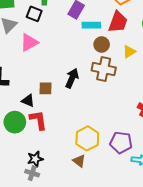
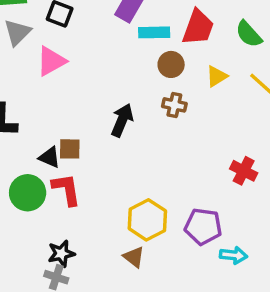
brown cross: (104, 69) -> (174, 105), size x0.6
brown square: (45, 88) -> (70, 149), moved

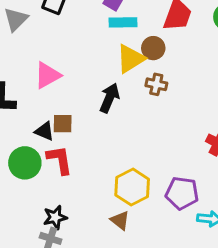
cyan rectangle: (154, 32) -> (123, 22), moved
pink triangle: (51, 61) -> (48, 75), moved
yellow triangle: (217, 76) -> (131, 59), moved, size x1.5

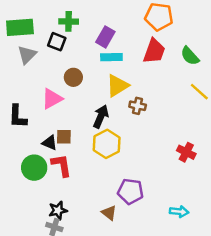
brown circle: (153, 48) -> (73, 77), moved
yellow hexagon: (132, 187) -> (107, 144), moved
purple pentagon: (182, 193) -> (130, 191), moved

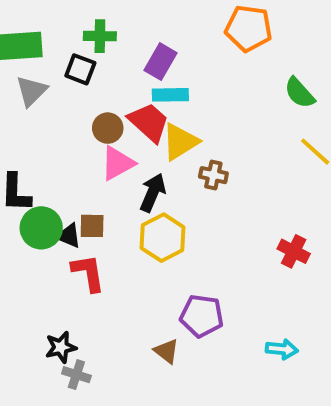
red trapezoid: (154, 51) -> (149, 122), moved, turned -68
pink triangle: (52, 99) -> (118, 163), moved
green circle: (34, 168) -> (41, 228), moved
black star: (58, 210) -> (61, 347), moved

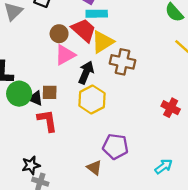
brown cross: (213, 175) -> (123, 62), size x1.5
cyan arrow: (282, 349) -> (164, 166), turned -42

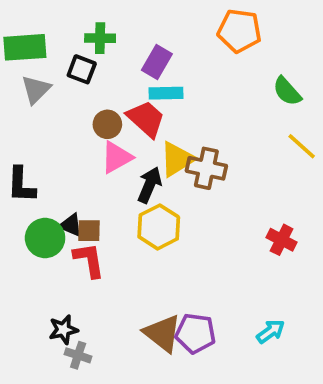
yellow triangle: (103, 42) -> (177, 159), moved
brown square: (50, 92) -> (89, 231), moved
green circle: (19, 94) -> (45, 238), moved
purple pentagon: (115, 146) -> (195, 333), moved
brown triangle: (94, 168) -> (162, 333), size x1.6

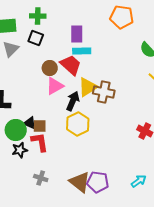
green cross: (100, 38) -> (38, 16), moved
purple rectangle: (157, 62) -> (77, 34), turned -30
black star: (63, 330) -> (20, 150), moved
gray cross: (78, 355) -> (41, 178), moved

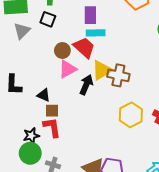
black triangle: (30, 123) -> (44, 95), moved
yellow hexagon: (78, 124) -> (131, 115), moved
green circle: (16, 130) -> (30, 153), moved

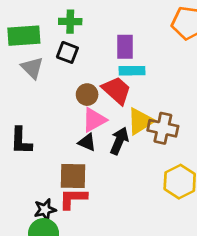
gray triangle: (22, 31) -> (32, 68), turned -30
black triangle: (44, 95) -> (87, 142), moved
brown square: (52, 111) -> (73, 176), size x1.5
red L-shape: (52, 127) -> (73, 198), turned -80

